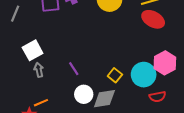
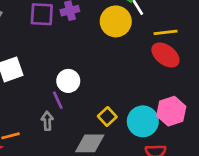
gray arrow: (39, 70) -> (47, 121), moved
white circle: (84, 94) -> (68, 81), moved

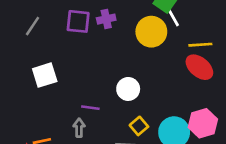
white circle: (68, 81) -> (128, 89), moved
purple line: (58, 100) -> (90, 108), turned -60

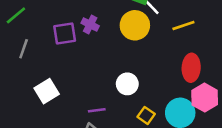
purple cross: (106, 19) -> (90, 24), turned -36
red ellipse: (199, 67) -> (191, 68), moved, turned 68

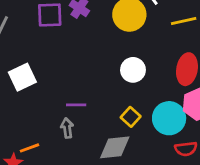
white circle: (127, 84) -> (133, 70), moved

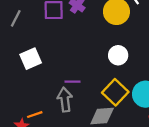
yellow square: (131, 117) -> (115, 92), size x1.6
gray arrow: (67, 128) -> (65, 100), size x1.5

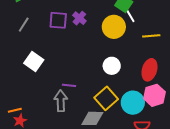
white square: (31, 59) -> (34, 62), turned -36
orange line: (35, 115) -> (15, 110), moved

